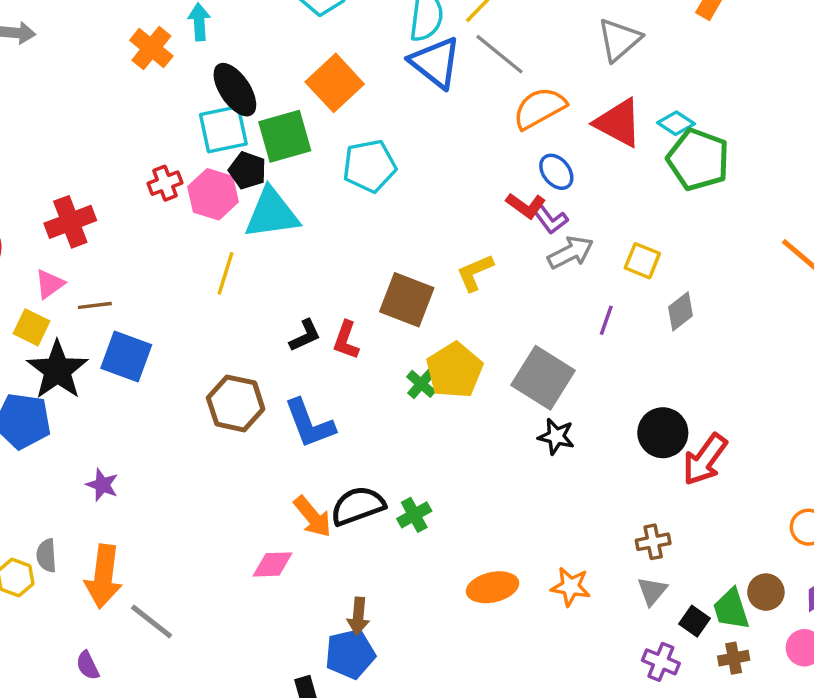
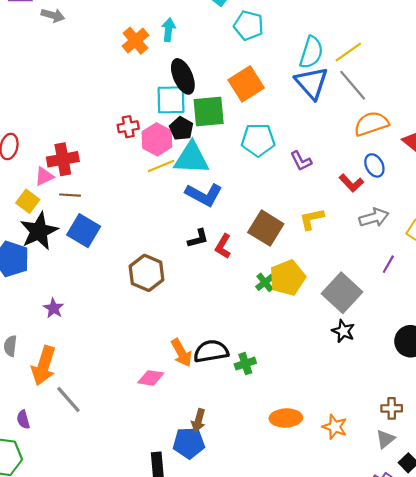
purple L-shape: (550, 220) -> (301, 161), moved
red cross: (70, 222) -> (63, 159), moved
yellow line: (226, 273) -> (161, 166), moved, turned 40
blue L-shape: (310, 423) -> (204, 195), moved, turned -51

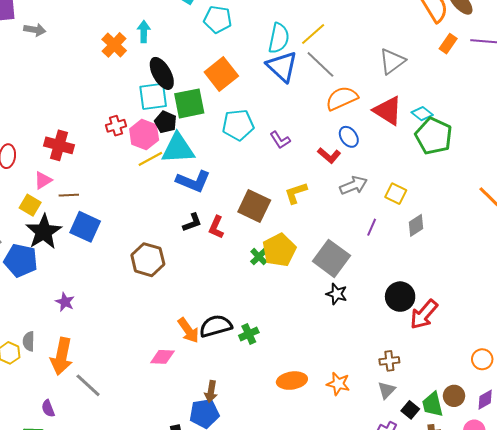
red cross: (63, 159) -> (59, 145), moved, turned 32

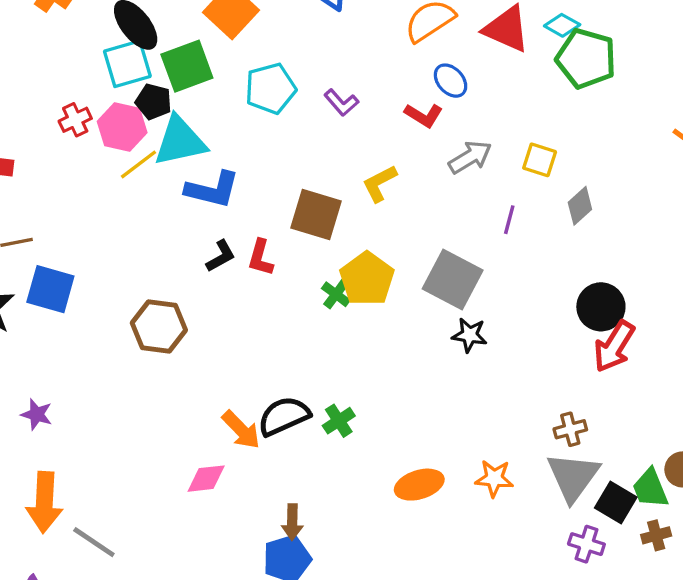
black circle: (400, 297) -> (601, 307), moved
gray triangle: (387, 390) -> (573, 477), size x1.8
black square: (410, 410) -> (616, 503), size x1.4

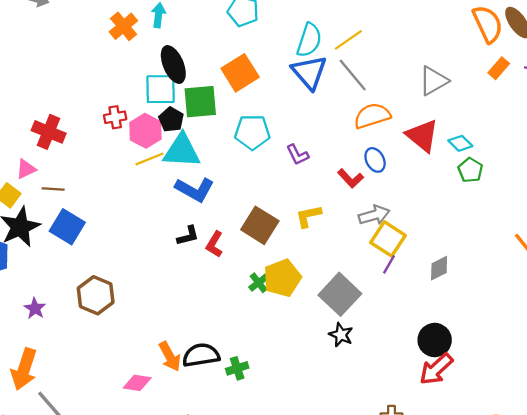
green pentagon: (586, 58) -> (470, 170), size x0.6
yellow square: (540, 160) -> (388, 239), moved, size x1.4
brown hexagon: (159, 326) -> (96, 295), moved

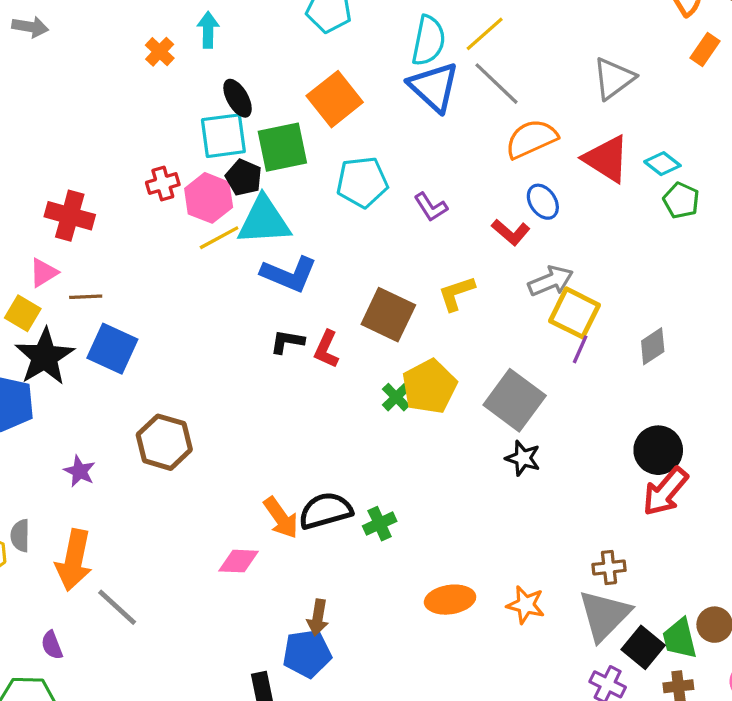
orange cross: (123, 26) -> (160, 52), size x0.7
black ellipse: (173, 64) -> (238, 98), size x0.7
black L-shape: (188, 236) -> (287, 342), turned -150

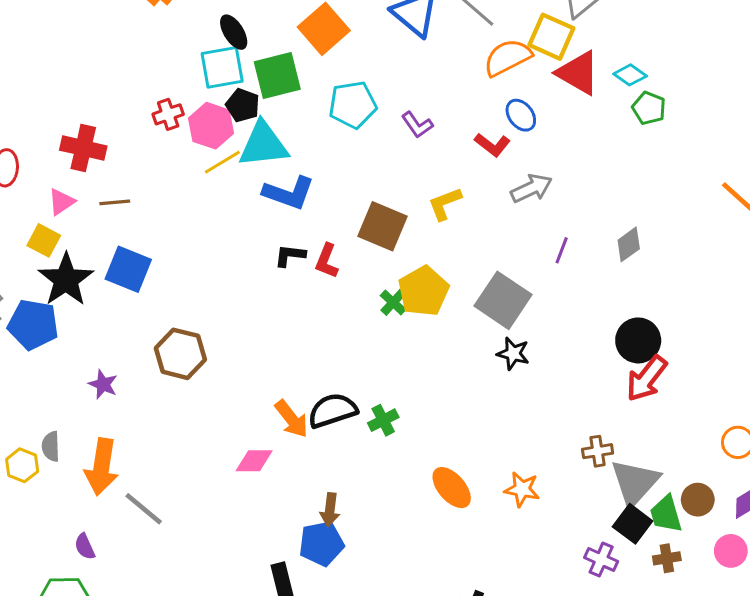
brown line: (86, 297) -> (115, 202), moved
yellow square: (575, 313) -> (551, 37), moved
orange ellipse: (450, 600) -> (452, 488), turned 60
gray triangle: (604, 615) -> (635, 483), moved

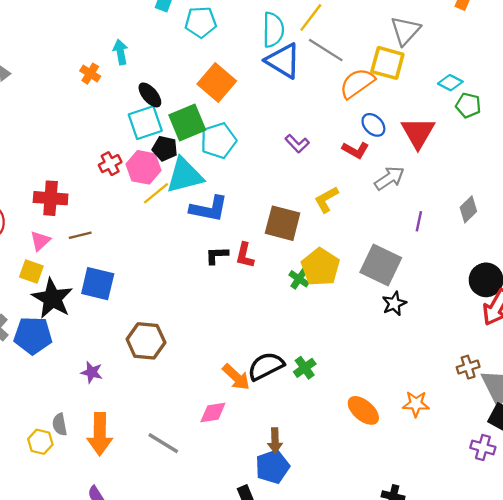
red triangle: (578, 73) -> (418, 133), moved, turned 39
cyan pentagon: (353, 105) -> (218, 141), moved
black star: (513, 354) -> (394, 304), turned -30
gray line: (144, 509) -> (163, 443), moved

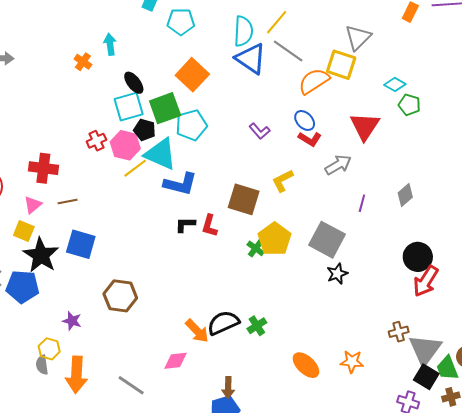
blue ellipse: (373, 125) -> (305, 120), moved
cyan triangle: (185, 176) -> (161, 154), turned 36
yellow hexagon: (40, 442) -> (49, 349), moved

